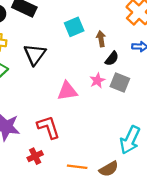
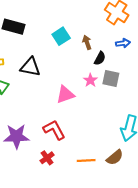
black triangle: (35, 54) -> (30, 67), turned -45

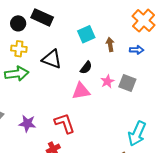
blue arrow: (123, 43) -> (137, 50), moved
black semicircle: (100, 58) -> (86, 68), moved
purple star: (16, 136) -> (27, 123), size x0.7

